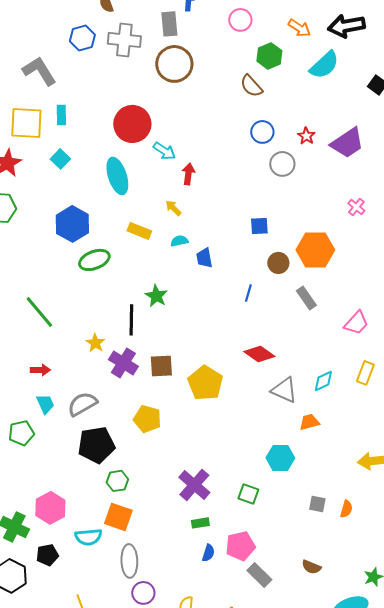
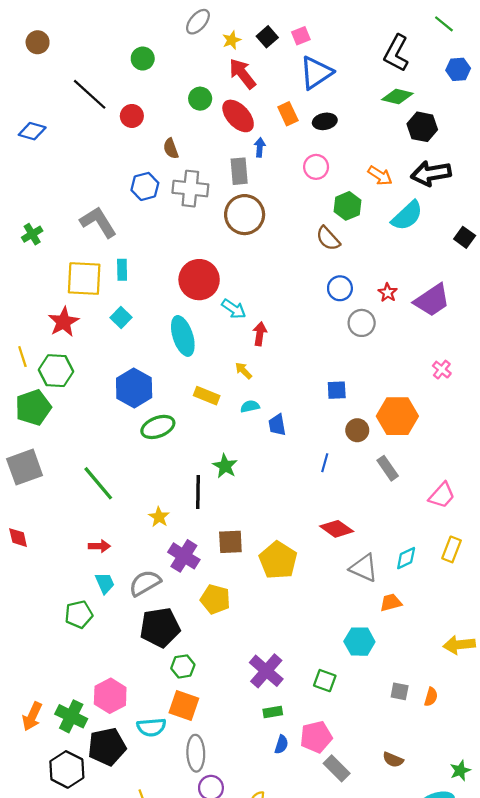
purple cross: (123, 363) -> (184, 556), moved
black pentagon: (47, 555) -> (107, 747), size x1.6

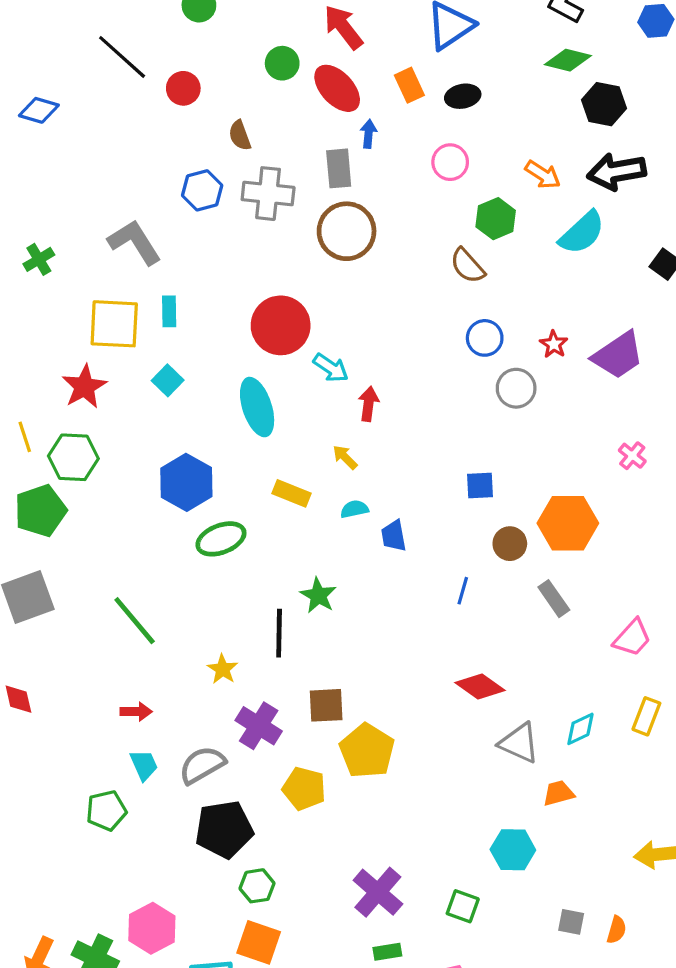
yellow pentagon: (278, 560) -> (367, 751), moved

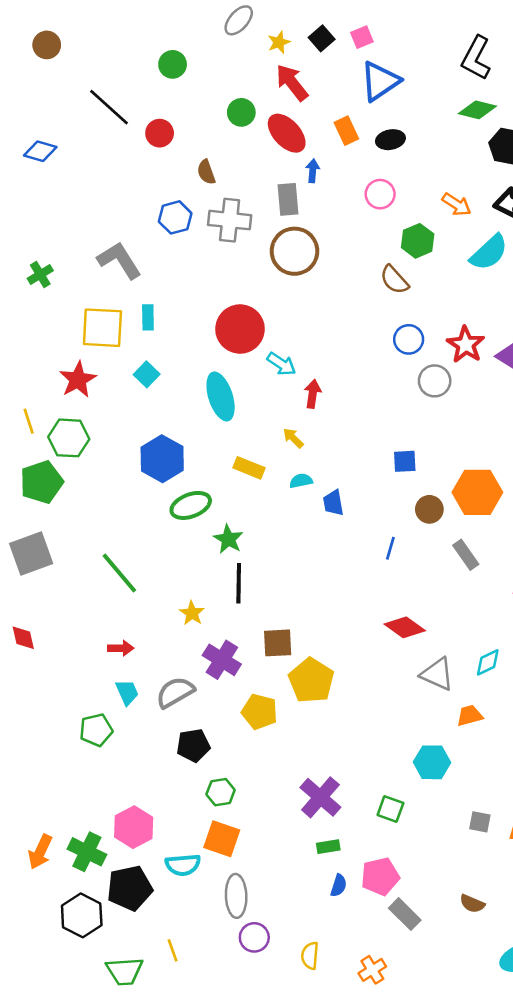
red star: (554, 344) -> (466, 345), size x1.6
green star: (318, 595) -> (228, 539), moved
black pentagon: (224, 829) -> (193, 745), size x0.7

